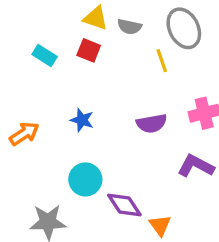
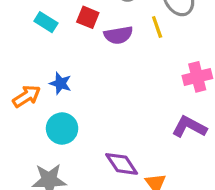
blue star: (82, 120) -> (60, 83), moved
purple semicircle: (152, 123) -> (118, 35), moved
cyan circle: (85, 179) -> (62, 128), moved

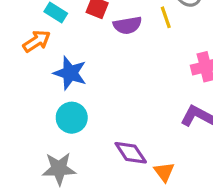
blue star: (60, 83) -> (70, 73), size x1.5
orange arrow: (27, 96) -> (37, 41), moved

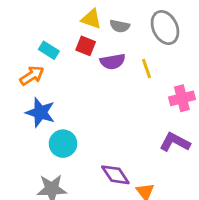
yellow line: (166, 17) -> (147, 69), moved
blue star: (70, 73) -> (40, 112), moved

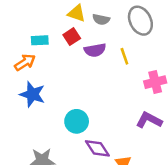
red square: (86, 46) -> (72, 37), turned 35
cyan rectangle: (49, 50) -> (40, 40), turned -35
cyan circle: (63, 144) -> (77, 121), moved

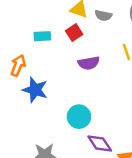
purple semicircle: (95, 50) -> (89, 63), moved
orange arrow: (25, 62) -> (18, 65), moved, turned -35

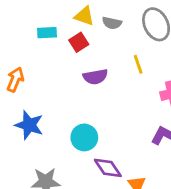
cyan rectangle: (42, 36) -> (47, 33), moved
blue star: (35, 90) -> (29, 125), moved

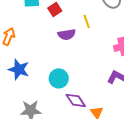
yellow line: (138, 64) -> (87, 21), moved

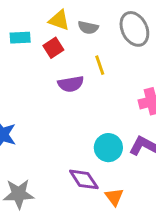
cyan circle: (59, 78) -> (108, 148), moved

